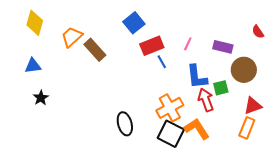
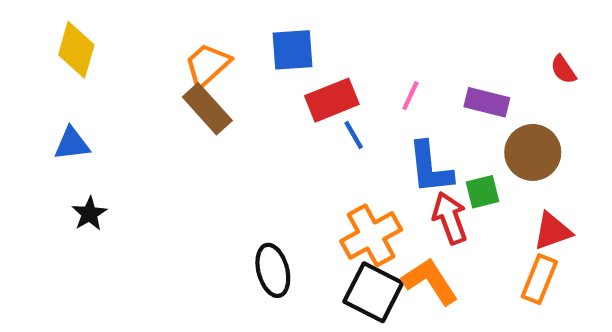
blue square: (134, 23) -> (293, 50), turned 35
orange trapezoid: (72, 37) -> (207, 65), moved

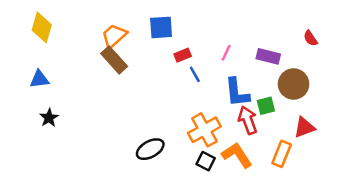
red rectangle: (332, 100) -> (183, 55), size x0.6
black ellipse: (273, 270) -> (150, 149), turned 76
orange rectangle: (539, 279) -> (282, 154), moved
black square: (373, 292) -> (206, 161), size x0.6

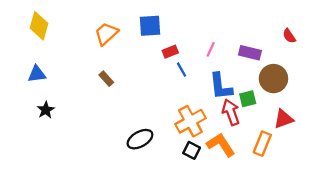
brown rectangle: (114, 60) -> (106, 79), moved, size x0.6

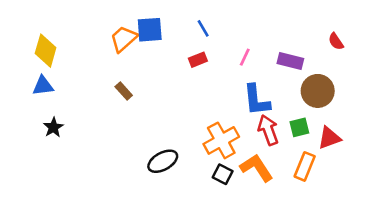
yellow diamond: (39, 26) -> (46, 51), moved
blue square: (150, 26) -> (150, 30), moved
blue line: (181, 70) -> (203, 28), moved
green square: (248, 99) -> (299, 127), moved

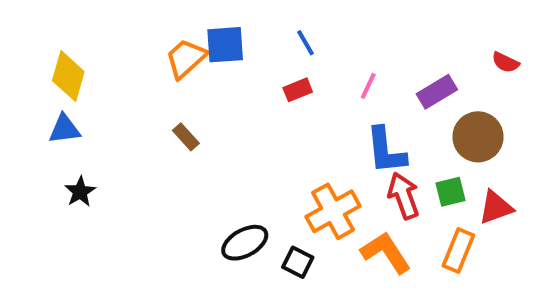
red semicircle: (336, 41) -> (505, 62), turned -30
purple rectangle: (290, 61) -> (437, 92), turned -45
black square: (223, 174) -> (298, 262), moved

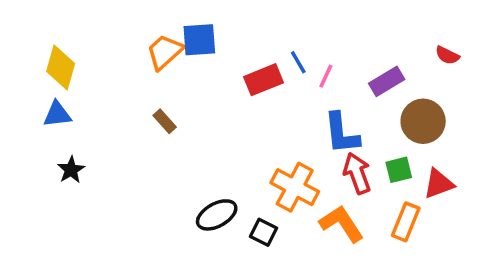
blue line: (306, 43) -> (298, 62), moved
red rectangle: (298, 90) -> (263, 80), size x1.5
orange cross: (333, 211) -> (295, 187), turned -33

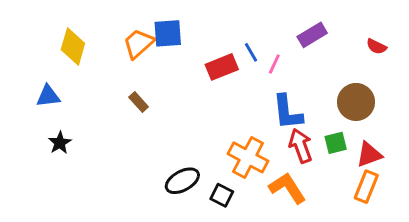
yellow diamond: (61, 67) -> (73, 46), moved
purple rectangle: (387, 81) -> (312, 35), moved
orange rectangle: (406, 222) -> (366, 187), moved

